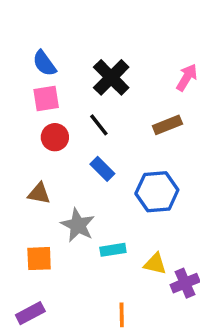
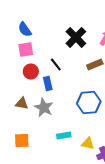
black cross: (111, 77) -> (76, 37), moved
blue rectangle: (102, 169) -> (48, 83), moved, turned 32
gray star: (78, 225) -> (44, 107), moved

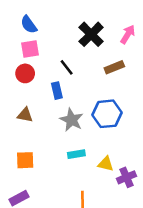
red circle: (31, 71) -> (25, 73), moved
gray star: (44, 107) -> (72, 120), moved

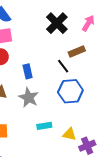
black line: (67, 67) -> (63, 66), moved
gray star: (72, 120) -> (29, 98), moved

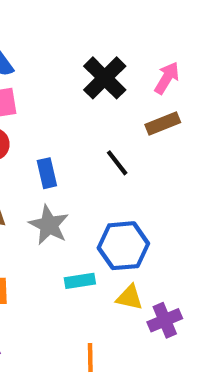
brown rectangle: (77, 51) -> (163, 124), moved
blue hexagon: (70, 91) -> (123, 246), moved

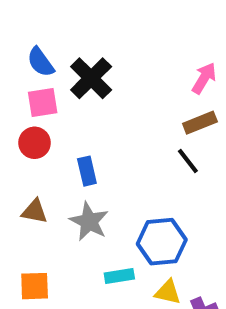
black cross: (105, 78) -> (91, 78), moved
black line: (117, 163) -> (188, 161), moved

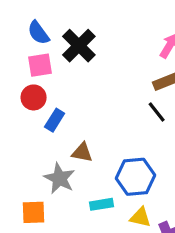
blue rectangle: (87, 171) -> (55, 120), moved, turned 45
brown triangle: (35, 211) -> (82, 152), moved
gray star: (89, 221) -> (59, 178), moved

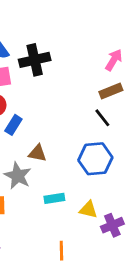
black cross: (79, 46) -> (35, 60), turned 32
blue hexagon: (136, 177) -> (95, 159), moved

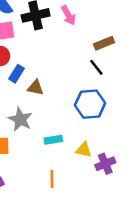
pink arrow: (114, 60) -> (68, 15), moved, turned 120
brown triangle: (37, 153) -> (36, 88), moved
orange line: (61, 251) -> (52, 179), moved

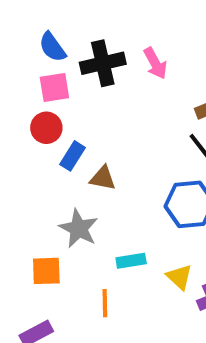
yellow triangle: (84, 150) -> (179, 277), turned 30
orange line: (52, 179) -> (105, 303), moved

